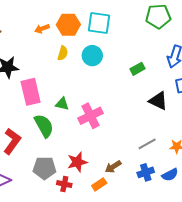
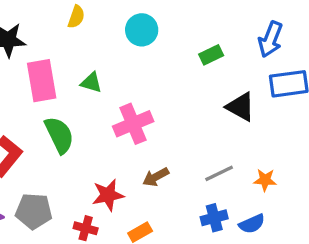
yellow semicircle: (63, 53) -> (76, 17), moved
green triangle: (62, 104) -> (91, 83), moved
brown arrow: (113, 167) -> (156, 177), moved
gray pentagon: (44, 168) -> (34, 211), moved

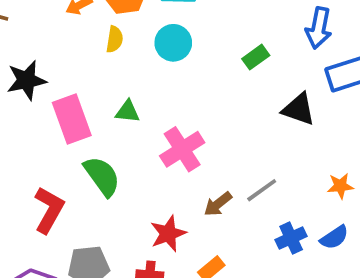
yellow semicircle: (76, 17) -> (115, 39), moved
gray line: (219, 173) -> (262, 190), moved

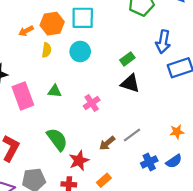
black triangle: (299, 109) -> (130, 83), moved
pink cross: (182, 149) -> (92, 103), moved, size x0.7
green semicircle: (102, 176) -> (57, 139), moved

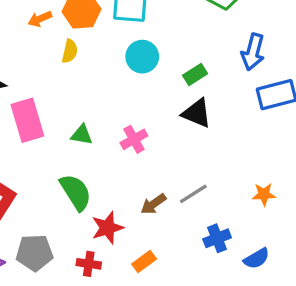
cyan circle: (80, 52) -> (142, 57), moved
green triangle: (55, 91) -> (82, 135), moved
blue semicircle: (174, 161) -> (257, 258), moved

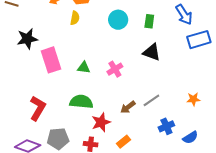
blue arrow: (253, 52) -> (184, 15), turned -45
green rectangle: (195, 75) -> (149, 21), moved, turned -48
green semicircle: (76, 192) -> (81, 102), turned -50

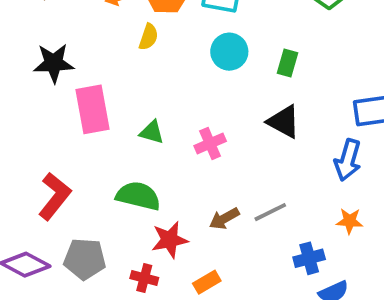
blue arrow: (184, 15) -> (348, 160), moved, turned 40
blue cross: (166, 126) -> (309, 258), moved

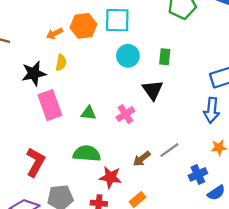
yellow semicircle: (149, 37) -> (61, 62), moved
black star: (54, 63) -> (34, 73), moved
black triangle: (284, 122) -> (153, 90), moved, turned 35
red star: (170, 240) -> (110, 177), turned 30

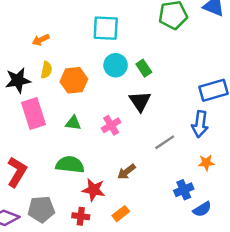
orange hexagon: (83, 26) -> (74, 80), moved
green rectangle: (165, 57) -> (144, 68), moved, turned -42
gray line: (169, 150) -> (165, 142), moved

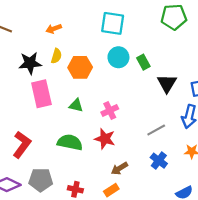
black triangle: (140, 101) -> (167, 83), moved
brown arrow: (126, 172) -> (119, 168), moved
red star: (94, 190) -> (105, 139), moved
blue cross: (184, 190) -> (159, 161), moved, turned -35

